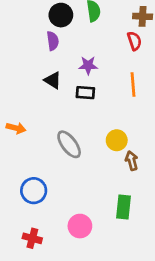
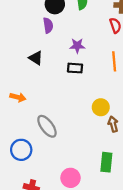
black triangle: (53, 80) -> (36, 58), moved
gray ellipse: (69, 144) -> (47, 126), moved
blue circle: (34, 191) -> (21, 150), moved

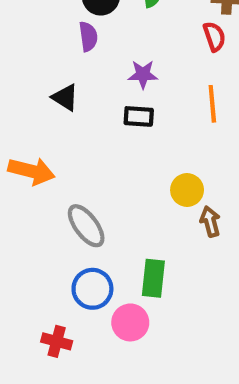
orange arrow: (18, 97) -> (31, 171), size x1.5
blue circle: (21, 150) -> (92, 289), moved
green rectangle: (106, 162) -> (153, 278), moved

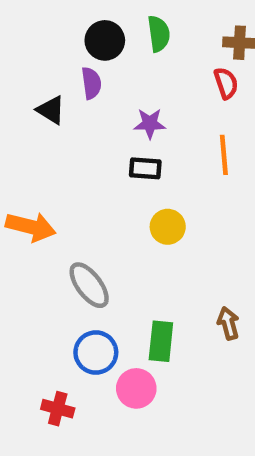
black triangle: (65, 97) -> (51, 110), moved
yellow circle: (187, 190) -> (168, 227), moved
brown arrow: (210, 222) -> (228, 323), moved

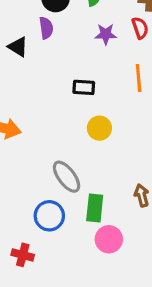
purple star: (150, 123) -> (106, 34), moved
gray ellipse: (89, 285) -> (67, 177), moved
pink circle: (136, 388) -> (109, 239), moved

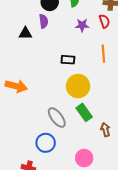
black triangle: (18, 47) -> (25, 33), turned -32
yellow circle: (99, 128) -> (78, 86), size x1.5
green rectangle: (95, 208) -> (84, 112), moved, turned -42

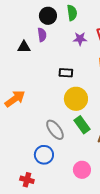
orange arrow: (16, 86) -> (15, 99), turned -50

